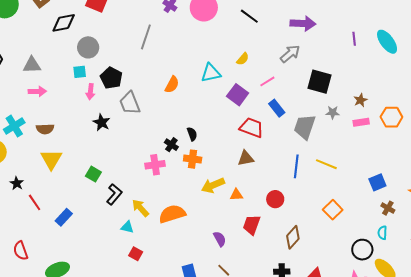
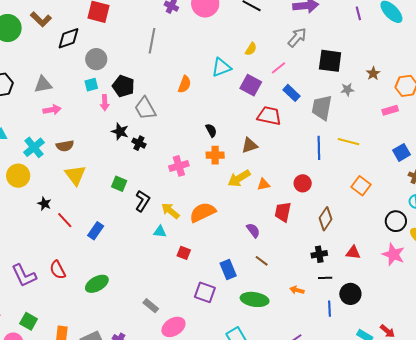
pink rectangle: (361, 122) -> (390, 110), moved
black cross: (171, 145) -> (139, 143), moved
brown triangle: (246, 158) -> (249, 145), moved
red square: (136, 254) -> (184, 253), moved

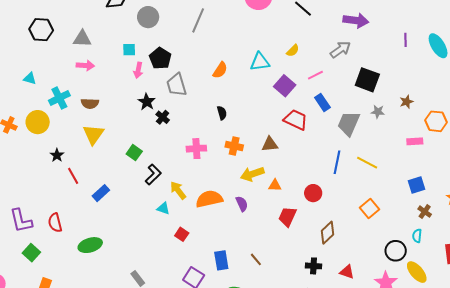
gray circle: (96, 59) -> (148, 17), moved
black semicircle: (211, 130) -> (222, 113), moved
purple semicircle: (253, 230) -> (242, 204), moved
green square: (29, 321) -> (31, 253), moved

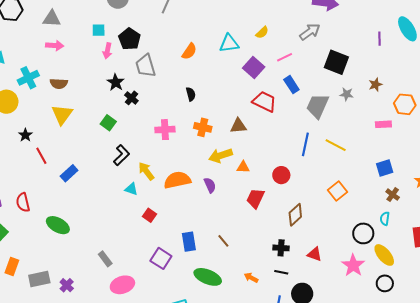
purple line: (406, 40) -> (380, 39), moved
green square: (134, 153) -> (108, 123), moved
green ellipse: (90, 245) -> (58, 225), turned 45

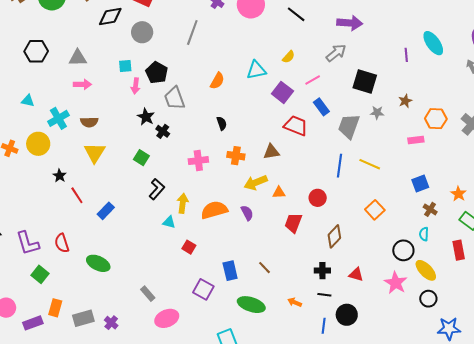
yellow arrow: (146, 171) -> (183, 203), turned 48

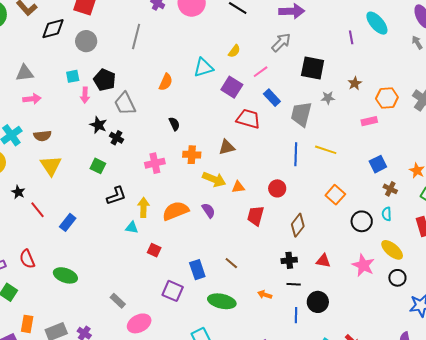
yellow arrow: (256, 182) -> (214, 179), turned -130
black L-shape: (157, 189) -> (116, 196), turned 35
black circle: (403, 250) -> (362, 221), moved

